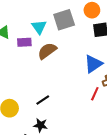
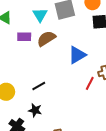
purple rectangle: (24, 42) -> (24, 37), moved
blue triangle: (93, 64) -> (77, 55), moved

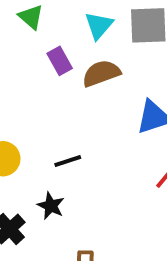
purple rectangle: (24, 37) -> (60, 61), turned 48

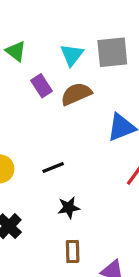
black star: (51, 206) -> (69, 208), moved, turned -30

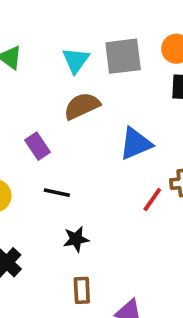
purple rectangle: (42, 86) -> (38, 146), moved
black line: (53, 167) -> (57, 193), turned 35

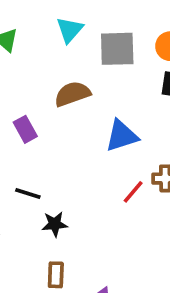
cyan triangle: (76, 60) -> (70, 30), moved
black line: (57, 193) -> (28, 193), moved

